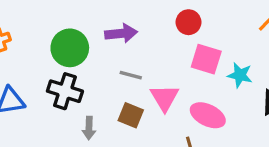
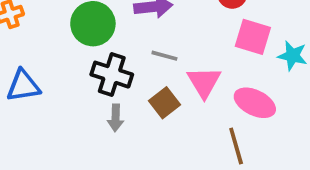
black cross: (65, 91) -> (112, 75), moved
brown square: (131, 115) -> (164, 103), turned 30

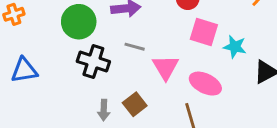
brown square: (164, 103) -> (135, 104), moved
gray arrow: (116, 118) -> (104, 110), moved

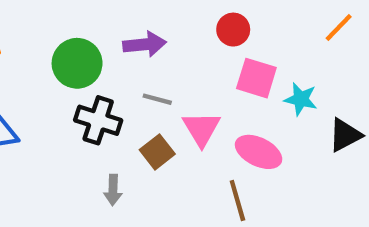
brown square: (135, 104) -> (157, 152), moved

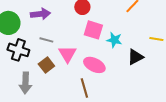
gray arrow: (113, 190) -> (25, 83), size x1.5

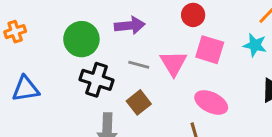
cyan star: (114, 40) -> (255, 45), moved
pink triangle: (67, 54) -> (173, 63), moved

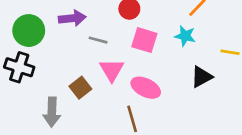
pink triangle: (173, 63) -> (112, 70), moved
gray line: (139, 65) -> (98, 40), moved
black cross: (97, 80) -> (19, 67), moved

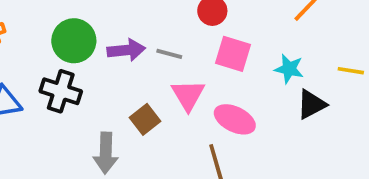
purple arrow: (72, 18) -> (126, 50), moved
cyan star: (185, 36) -> (289, 69), moved

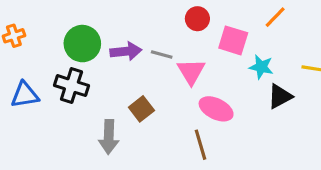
pink square: (233, 54) -> (233, 40), moved
pink triangle: (188, 95) -> (191, 72), moved

